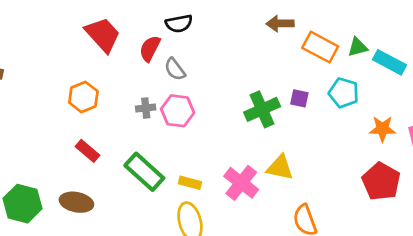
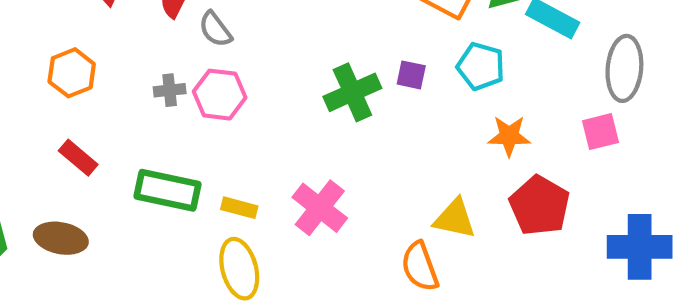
orange star: (382, 129) -> (509, 136), moved
yellow triangle: (280, 168) -> (455, 219), moved
green rectangle: (144, 172) -> (167, 190), turned -30

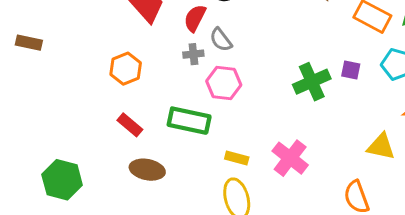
gray cross: (170, 90) -> (193, 54), moved
green rectangle: (167, 190) -> (189, 121), moved
yellow triangle: (455, 219) -> (381, 147), moved
brown ellipse: (61, 238) -> (147, 170), moved

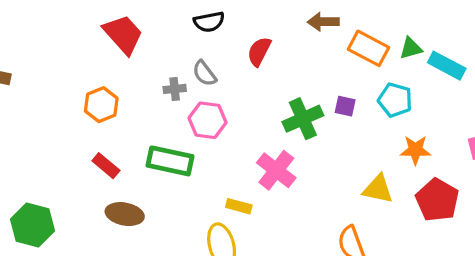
red semicircle: (195, 18) -> (259, 51), moved
yellow rectangle: (237, 158) -> (239, 206), moved
pink cross: (290, 158) -> (276, 170), moved

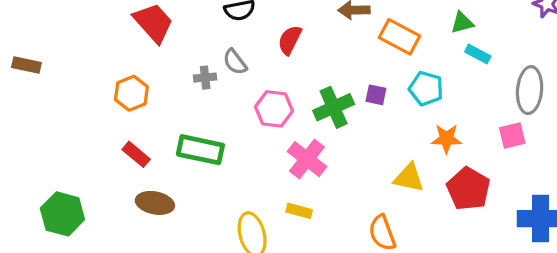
green triangle: (411, 48) -> (462, 23), moved
cyan rectangle: (447, 66) -> (478, 54), size x0.7
pink hexagon: (208, 120) -> (274, 109), moved
yellow rectangle: (239, 206) -> (299, 211), moved

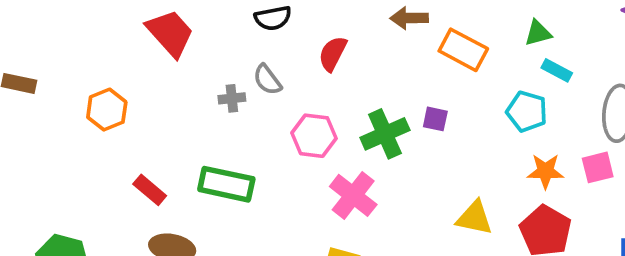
cyan pentagon: (426, 89) -> (527, 111), moved
orange hexagon: (131, 93) -> (107, 110), moved
orange star: (446, 139) -> (545, 171), moved

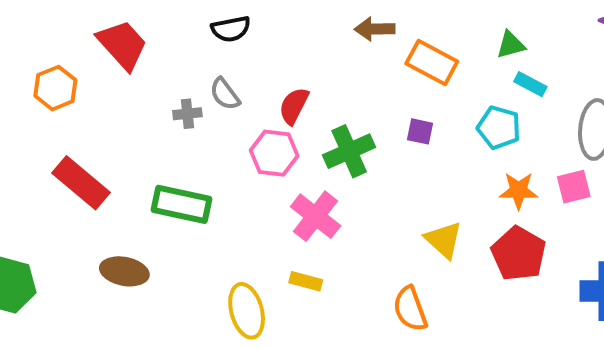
red semicircle: (333, 54) -> (294, 106), moved
orange hexagon: (107, 110) -> (55, 88), moved
purple square: (435, 119) -> (420, 131), moved
red rectangle: (150, 190) -> (81, 183), moved, size x1.6
yellow triangle: (475, 218) -> (444, 240), turned 30

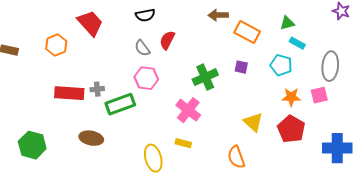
red semicircle: (294, 106) -> (167, 40), moved
gray cross: (187, 114) -> (97, 89), moved
pink hexagon: (274, 153) -> (146, 78), moved
red rectangle: (81, 183) -> (69, 93), turned -36
green rectangle: (182, 204) -> (120, 104), turned -32

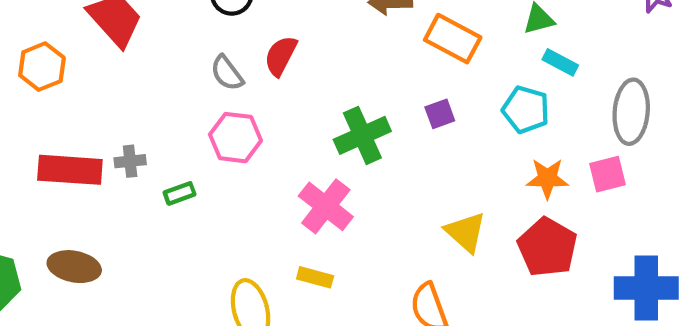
purple square: (241, 67) -> (440, 114), turned -32
green rectangle: (120, 104) -> (180, 193), size x0.5
brown ellipse: (91, 138) -> (74, 267), moved

